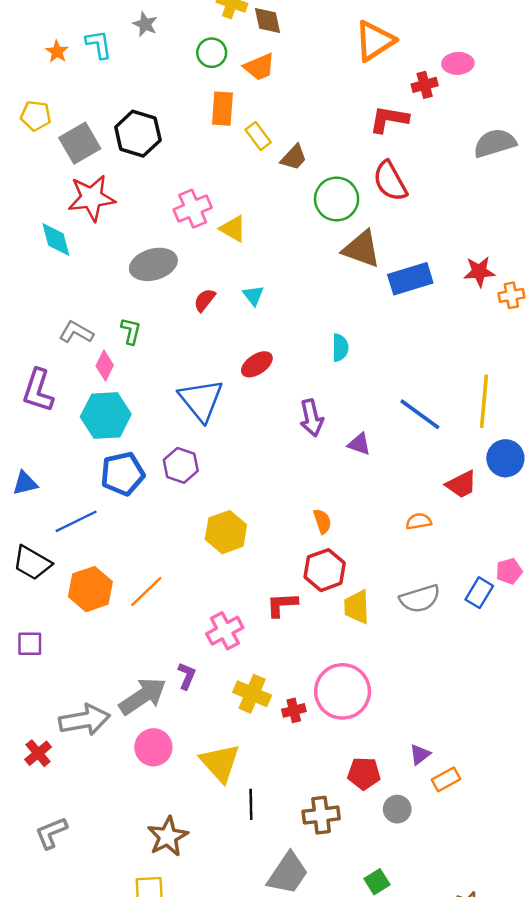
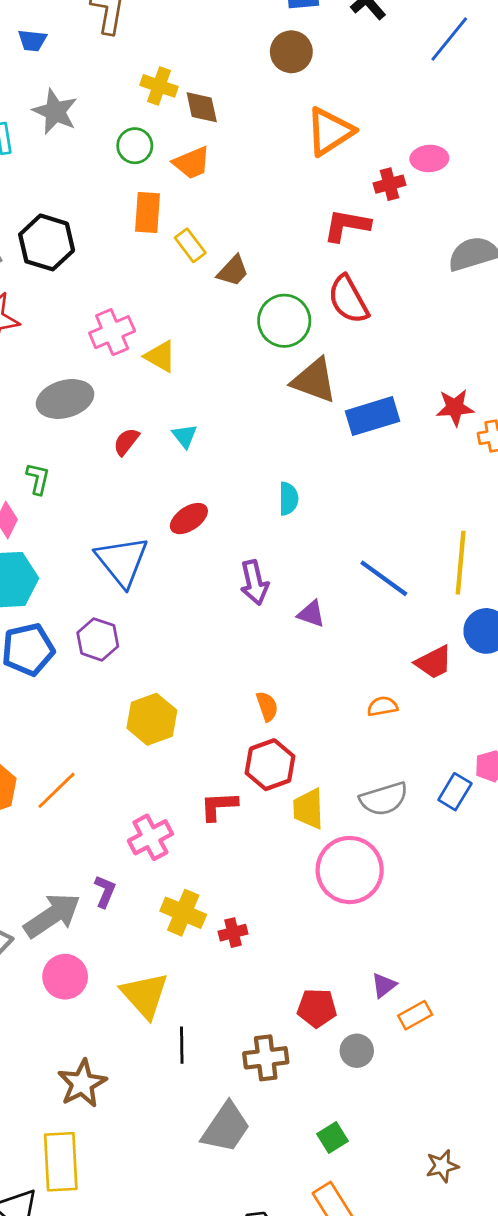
gray star: (145, 24) -> (55, 112), size x1.5
pink circle: (343, 691) -> (350, 870), moved

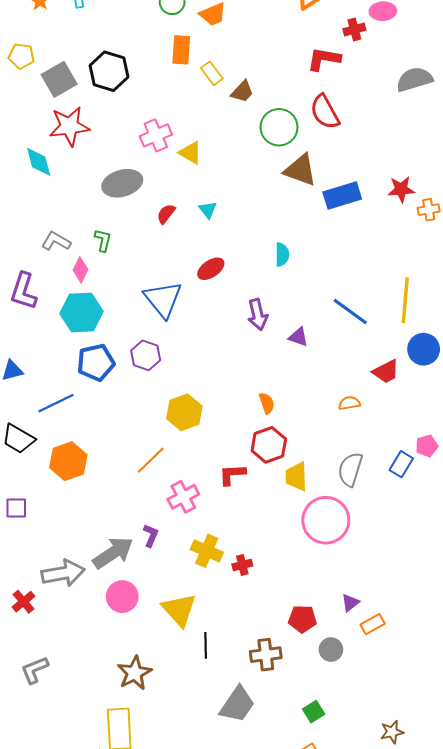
orange line: (57, 790) -> (151, 460), moved
gray semicircle: (384, 799) -> (350, 469), turned 124

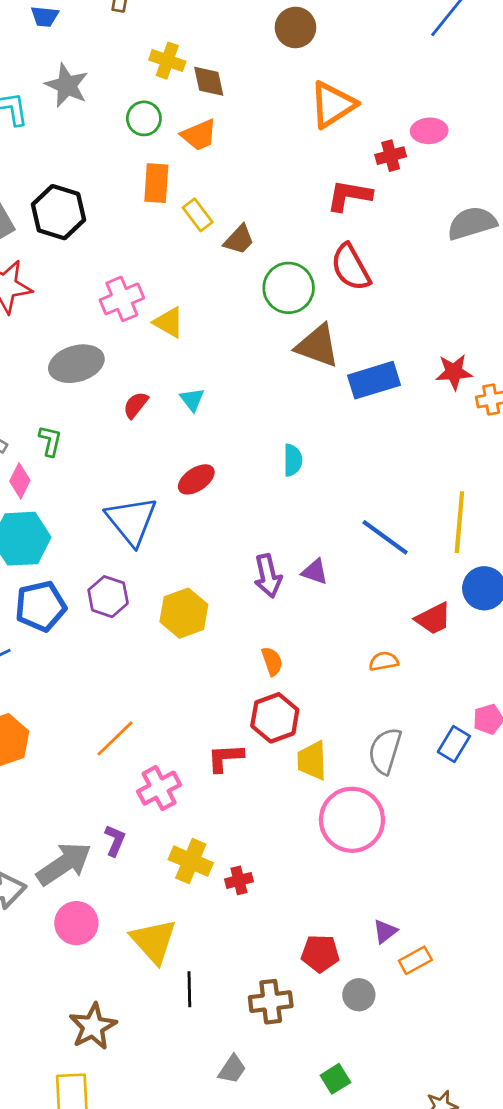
purple arrow: (258, 315) -> (268, 576), moved
yellow hexagon: (184, 412) -> (184, 613), moved
gray trapezoid: (237, 704) -> (232, 1069), size x0.6

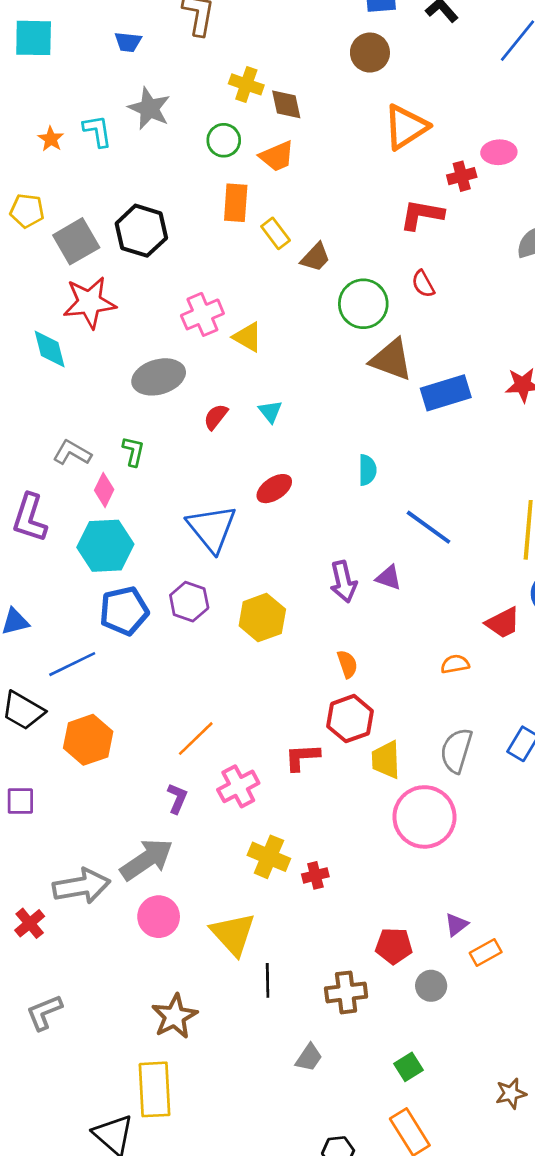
red semicircle: (351, 267) -> (423, 284), size x0.6
blue line: (385, 537) -> (428, 527), moved
purple L-shape: (115, 840) -> (177, 798), moved

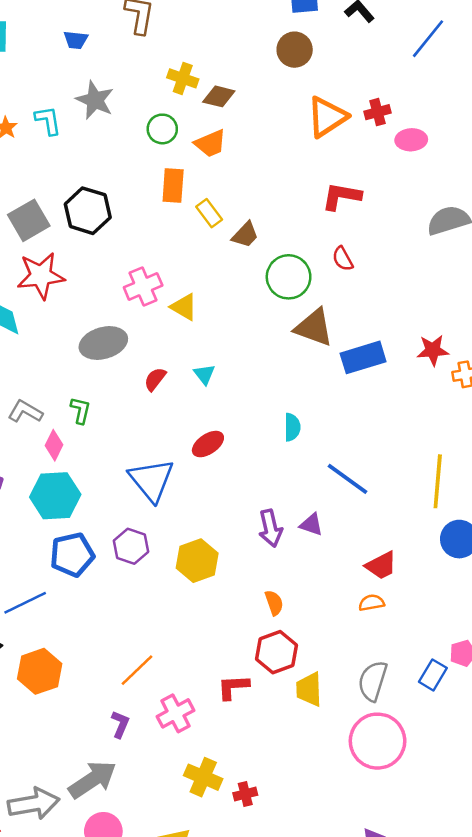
brown diamond: (286, 104) -> (219, 96), turned -64
red cross: (462, 176) -> (378, 112), moved
red trapezoid: (503, 623) -> (381, 565), moved
pink circle: (424, 817) -> (378, 741), moved

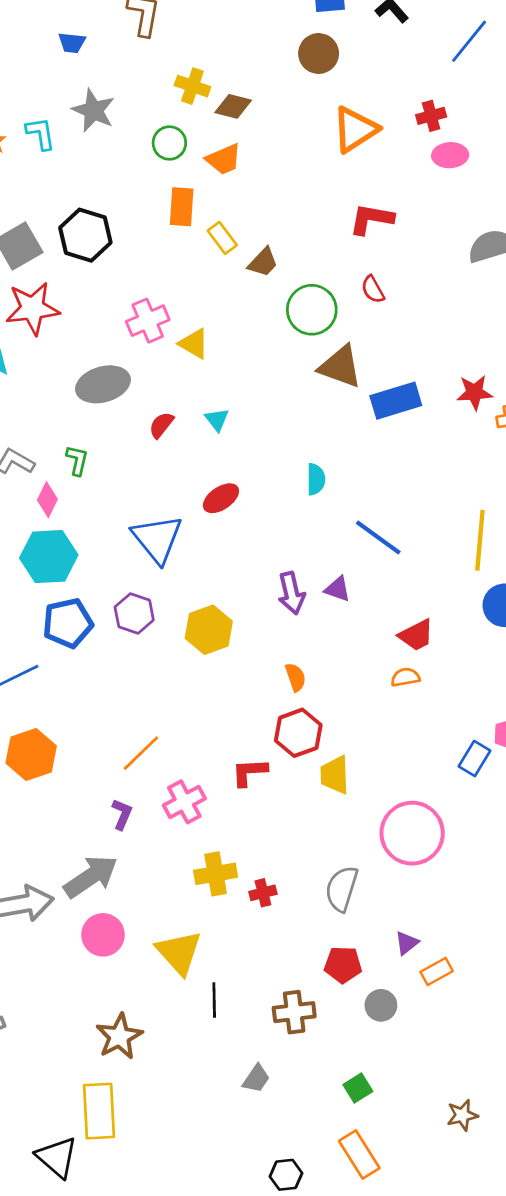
red cross: (378, 112) -> (431, 116), moved
gray semicircle: (373, 681) -> (342, 889), moved
yellow cross: (203, 777) -> (216, 874), turned -33

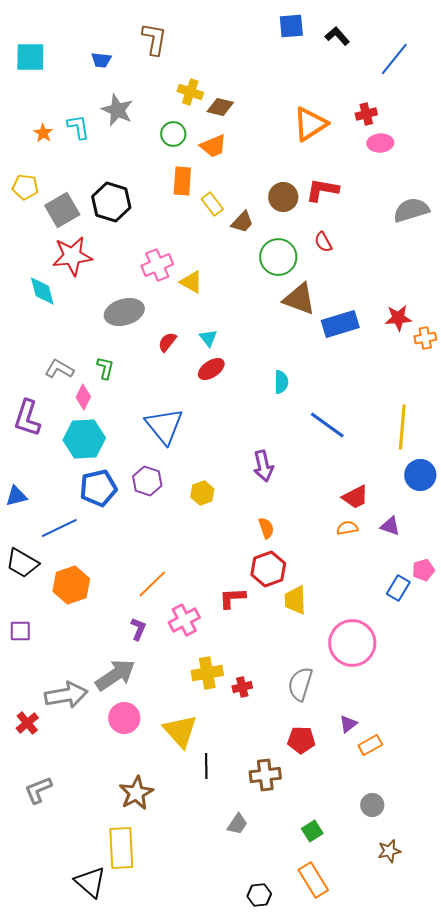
brown circle: (319, 53) -> (283, 197), moved
red ellipse: (221, 498) -> (211, 369), moved
purple triangle: (338, 589) -> (390, 526), moved
yellow hexagon: (209, 630) -> (202, 493), size x0.7
gray circle: (381, 1005) -> (372, 805), moved

